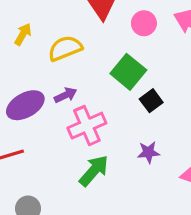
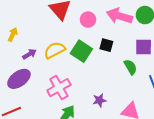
yellow semicircle: (65, 48) -> (55, 50), moved
purple arrow: (66, 95) -> (29, 54), moved
black square: (151, 101) -> (106, 45), moved, turned -32

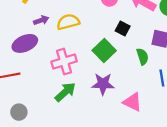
green square: (81, 51) -> (104, 50), moved
purple star: (99, 100) -> (103, 84), size x1.5

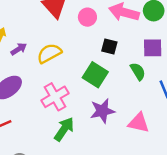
purple arrow: (41, 20) -> (19, 49), moved

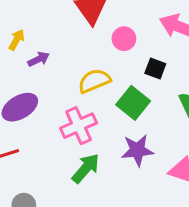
pink circle: (87, 17) -> (124, 39), moved
yellow semicircle: (49, 53) -> (94, 81), moved

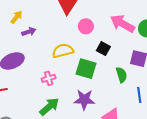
green square: (133, 103) -> (86, 69), turned -30
pink cross: (79, 126) -> (49, 78), size x0.6

